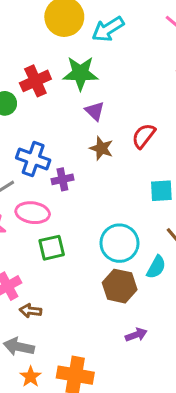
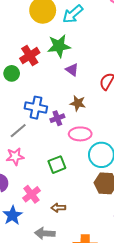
brown star: (101, 148) -> (78, 103), moved
pink ellipse: (33, 213) -> (80, 134), moved
brown arrow: (31, 311) -> (58, 208), moved

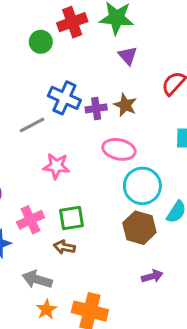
purple cross: (57, 118) -> (96, 108), moved
pink star: (15, 157) -> (56, 166), moved
green square: (57, 165) -> (71, 218), moved

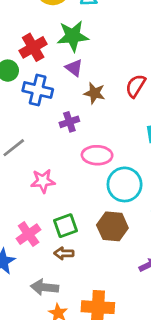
purple triangle: (128, 56) -> (74, 68), moved
blue cross: (64, 98) -> (38, 90), moved
brown star: (125, 105) -> (94, 93), moved
brown hexagon: (139, 228) -> (112, 226), moved

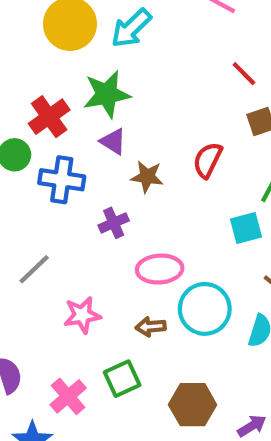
brown hexagon: (112, 226) -> (193, 405), moved
brown arrow: (64, 253) -> (151, 327), moved

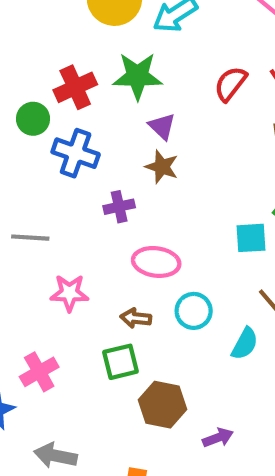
purple triangle: (113, 141) -> (162, 126), moved
red semicircle: (208, 160) -> (230, 84), moved
gray line: (34, 269) -> (30, 238), turned 36
cyan circle: (205, 309) -> (194, 311), size x0.7
green square: (122, 379) -> (121, 362), moved

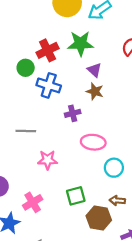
brown arrow: (136, 318) -> (117, 201), moved

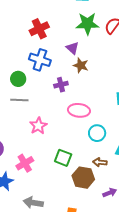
green star: (81, 44) -> (87, 24), moved
green circle: (26, 68) -> (18, 79), moved
purple triangle: (94, 70) -> (72, 48), moved
pink star: (47, 160) -> (38, 126), turned -30
green square: (76, 196) -> (63, 158), turned 36

